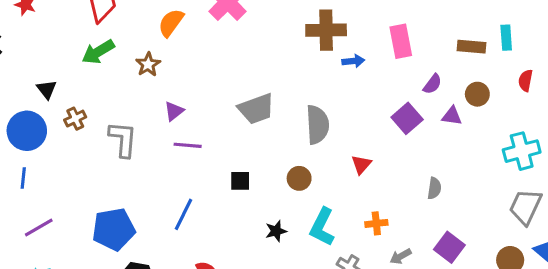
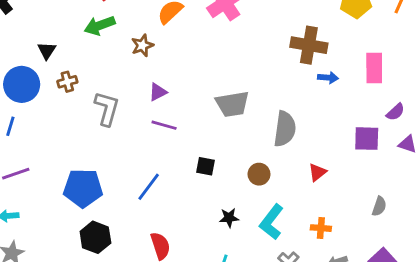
purple square: (407, 118) -> (367, 139), turned 32

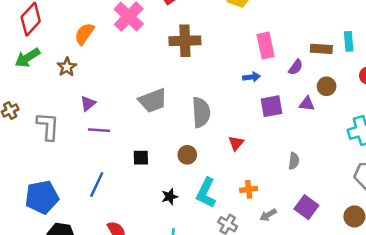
brown cross: (309, 45) -> (185, 41), moved
blue arrow: (328, 78) -> (251, 77), moved
purple semicircle: (395, 112) -> (296, 67), moved

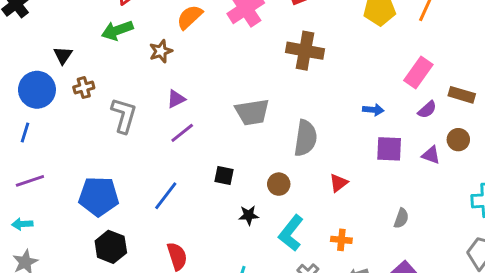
pink rectangle: (266, 46) -> (418, 72), moved, turned 35
purple line: (99, 130) -> (182, 133), turned -55
black star: (170, 197) -> (249, 215), moved

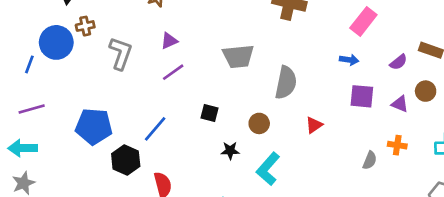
pink rectangle: (418, 72) -> (363, 21), moved
blue circle: (37, 90) -> (56, 42), moved
cyan arrow: (22, 224) -> (23, 148), size x1.5
orange cross: (341, 240) -> (397, 145), moved
black hexagon: (111, 247) -> (126, 160), moved

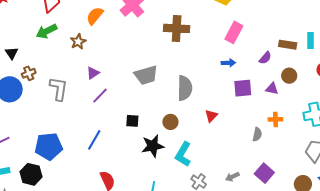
black star: (230, 151) -> (153, 146), size x1.6
black hexagon: (126, 160) -> (31, 174), moved

